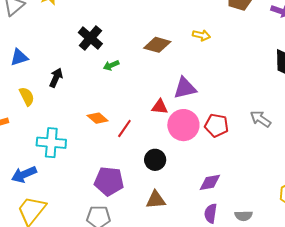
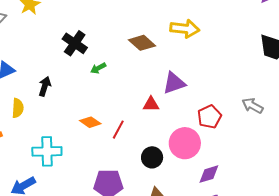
yellow arrow: (201, 35) -> (185, 29), size x1.6
brown diamond: (157, 45) -> (142, 43), turned 32
yellow semicircle: (27, 96) -> (18, 108), turned 36
pink circle: (183, 125) -> (185, 143), moved
red pentagon: (216, 125) -> (209, 117), turned -30

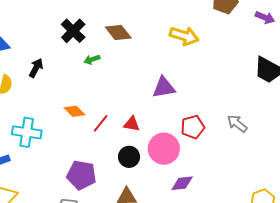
brown diamond: (142, 43) -> (118, 33), moved
red triangle: (151, 104) -> (132, 124), moved

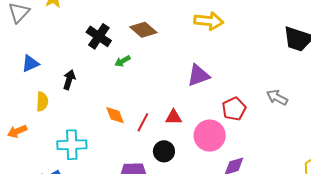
orange diamond: (75, 111) -> (115, 115), turned 35
black circle: (129, 157) -> (164, 151), moved

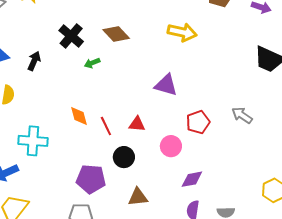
purple triangle: (198, 75) -> (166, 85), turned 30
black arrow: (69, 80) -> (34, 61), moved
red line: (143, 122) -> (106, 126), turned -60
pink circle: (210, 136) -> (171, 146), size x0.7

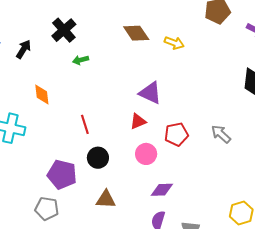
yellow arrow: (182, 32) -> (174, 43), size x0.7
brown diamond: (116, 34) -> (136, 33), moved
orange diamond: (79, 116) -> (42, 95), moved
red triangle: (137, 124) -> (138, 121), moved, turned -36

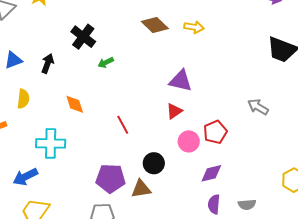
red pentagon: (176, 134) -> (215, 132), moved
black circle: (98, 158) -> (154, 163), moved
brown triangle: (106, 199) -> (141, 189), moved

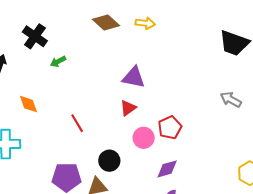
gray arrow: (258, 107) -> (231, 99), moved

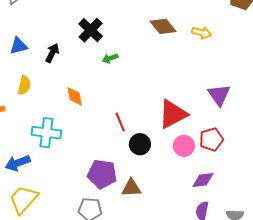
purple triangle: (134, 77) -> (219, 95), moved, turned 35
red triangle: (128, 108) -> (173, 114), size x1.8
black circle: (109, 161) -> (140, 144), moved

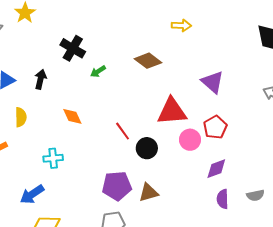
brown diamond: (163, 26) -> (148, 61), moved
red triangle: (173, 114) -> (172, 111), turned 36
cyan cross: (46, 133) -> (53, 158), size x0.7

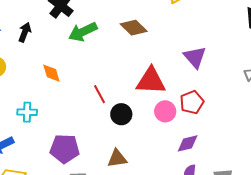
green arrow: (98, 71) -> (83, 32), size x1.8
purple pentagon: (117, 186) -> (65, 149), moved

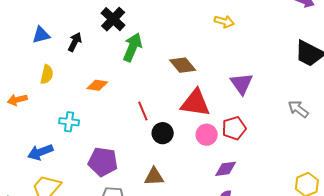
brown diamond: (134, 28) -> (183, 65), moved
green arrow: (83, 32) -> (133, 47), turned 132
orange diamond: (51, 73) -> (97, 85), turned -70

